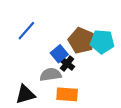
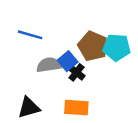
blue line: (26, 31) -> (30, 35), turned 65
gray semicircle: (51, 75) -> (49, 65), moved

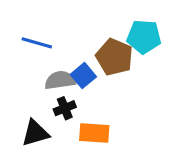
cyan pentagon: (117, 47) -> (144, 37), moved
black cross: (76, 72) -> (65, 108), moved, turned 30

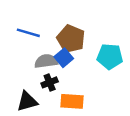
cyan pentagon: (144, 37) -> (110, 56), moved
brown pentagon: (114, 57) -> (71, 39), moved

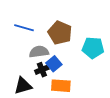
blue square: (64, 58) -> (54, 64), moved

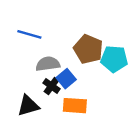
brown pentagon: (60, 33) -> (88, 49), moved
black cross: (42, 70) -> (51, 86), turned -32

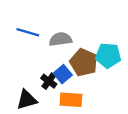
brown pentagon: (88, 49) -> (84, 62), moved
gray semicircle: (48, 64) -> (60, 39), moved

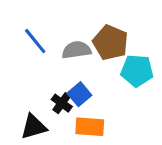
blue line: (28, 32) -> (35, 41), turned 35
brown pentagon: (84, 62) -> (110, 43), moved

